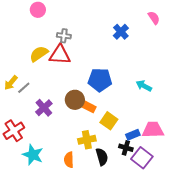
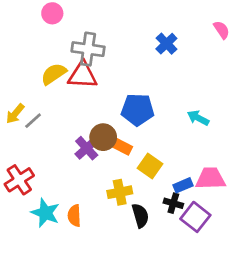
pink semicircle: (154, 18) -> (222, 30), moved
gray cross: (64, 36) -> (88, 49), size x1.6
purple cross: (44, 108) -> (87, 148), moved
orange semicircle: (69, 160) -> (74, 216), moved

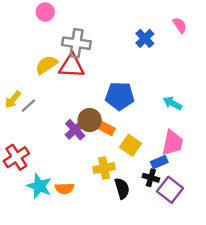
pink semicircle: (222, 30) -> (180, 25), moved
pink trapezoid: (210, 178) -> (172, 143), moved, turned 104
orange semicircle: (74, 216) -> (64, 188), turned -90

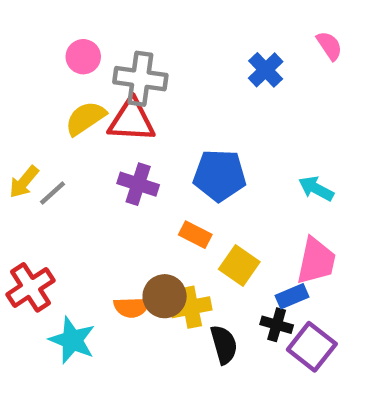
pink circle: (45, 12) -> (83, 57), moved
brown circle: (90, 120) -> (165, 296), moved
purple cross: (75, 130) -> (138, 184), moved, turned -30
orange semicircle: (64, 188) -> (132, 307), moved

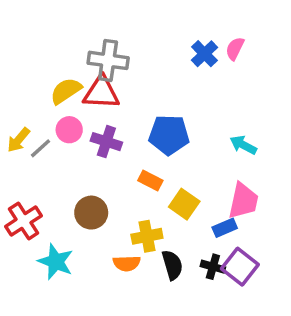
pink semicircle: (329, 46) -> (235, 49), moved, turned -120
pink circle: (83, 57) -> (69, 130), moved
brown circle: (165, 296) -> (91, 213), moved
orange semicircle: (132, 307) -> (127, 263), moved
black cross: (277, 325) -> (213, 267), moved

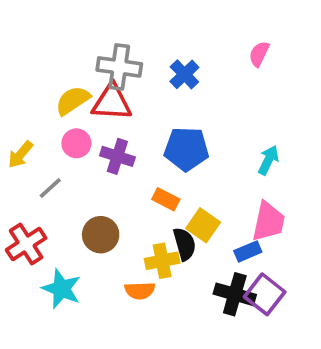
blue cross: (204, 54) -> (184, 74), moved
cyan arrow: (243, 145) -> (268, 160), turned 88
gray line: (40, 148) -> (50, 188), moved
black semicircle: (172, 265) -> (184, 244), moved
black cross: (213, 267) -> (235, 294), size x1.5

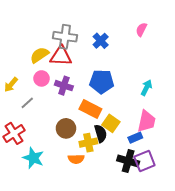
orange rectangle: (166, 199) -> (90, 109), size x1.5
brown circle: (101, 235) -> (66, 128), moved
purple square: (265, 294) -> (144, 161), turned 30

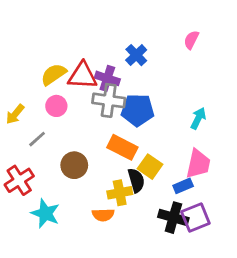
gray cross: (65, 37) -> (109, 100), moved
purple cross: (64, 86) -> (107, 78), moved
brown circle: (66, 128) -> (74, 165), moved

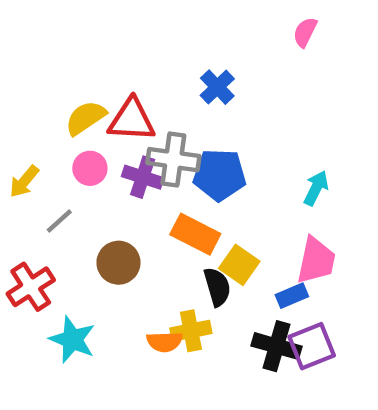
pink semicircle: (191, 40) -> (305, 32), moved
purple cross: (107, 78) -> (143, 177), moved
yellow cross: (120, 193) -> (191, 331), moved

